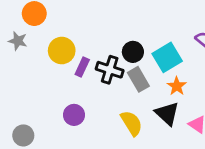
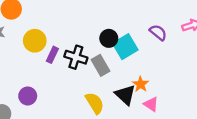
black circle: (133, 52) -> (109, 38), moved
orange star: (177, 86) -> (141, 84), moved
purple circle: (74, 115) -> (28, 96), moved

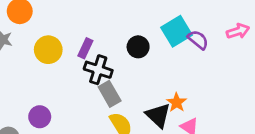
cyan square: (125, 47) -> (177, 31), moved
purple rectangle: (52, 55) -> (85, 48), moved
gray rectangle: (101, 65) -> (110, 94), moved

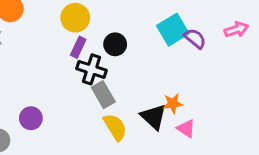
black circle: (138, 47) -> (115, 44), moved
yellow circle: (48, 50) -> (75, 18), moved
orange star: (177, 102) -> (173, 103), turned 30

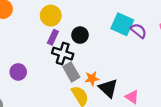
cyan square: (173, 30) -> (122, 24), turned -35
orange star: (173, 103) -> (92, 78), moved
purple circle: (31, 118) -> (18, 72), moved

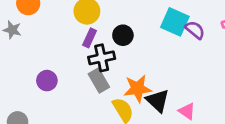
black cross: (63, 54) -> (102, 58), turned -30
gray rectangle: (71, 72) -> (99, 81), moved
orange star: (92, 78) -> (138, 89), size x1.5

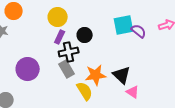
cyan square: (175, 22) -> (124, 25), turned -35
purple circle: (47, 81) -> (28, 69), size x1.5
black triangle: (158, 101) -> (122, 75), moved

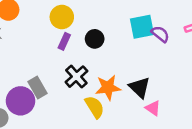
black cross: (69, 52) -> (76, 77), moved, turned -30
purple circle: (28, 69) -> (20, 101), moved
gray rectangle: (67, 69) -> (38, 87), moved

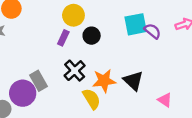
yellow circle: (62, 17) -> (73, 15), moved
pink triangle: (153, 108) -> (165, 100), moved

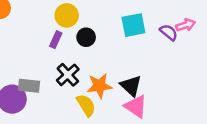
purple semicircle: (153, 31) -> (169, 32), moved
gray rectangle: (38, 81) -> (29, 86), turned -54
pink triangle: (165, 100) -> (136, 106), moved, size x1.5

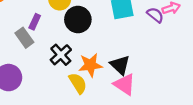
black circle: (86, 37) -> (78, 20), size x1.5
purple rectangle: (56, 40) -> (35, 22), moved
gray rectangle: (29, 86) -> (24, 38), moved, turned 48

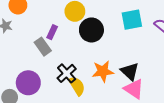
black cross: (61, 55) -> (67, 73), moved
yellow semicircle: (78, 83) -> (77, 86), moved

